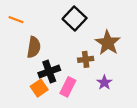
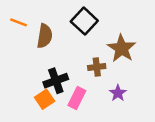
brown semicircle: (34, 47) -> (45, 36), moved

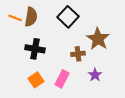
brown semicircle: (45, 36) -> (31, 17), moved
black cross: (56, 81) -> (35, 49), moved, turned 30

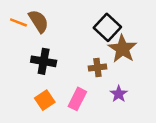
brown semicircle: (31, 17) -> (39, 21), turned -42
black square: (68, 17) -> (107, 27), moved

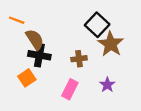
brown semicircle: (39, 21) -> (35, 39), moved
brown cross: (97, 68) -> (79, 59), moved
orange square: (45, 100) -> (27, 78), moved

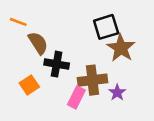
black square: (97, 25) -> (106, 27), turned 30
black cross: (39, 55) -> (57, 64), moved
brown cross: (79, 59) -> (92, 80), moved, size x1.6

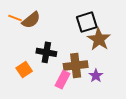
brown semicircle: (38, 43) -> (31, 20), moved, turned 84

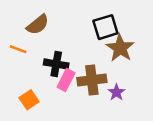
orange line: (15, 18) -> (18, 49), moved
orange square: (24, 70) -> (29, 100), moved
pink rectangle: (62, 80) -> (66, 80), moved

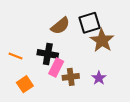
brown semicircle: (38, 25) -> (60, 26), moved
orange line: (18, 49) -> (15, 56), moved
brown cross: (92, 80) -> (71, 77), moved, size x0.7

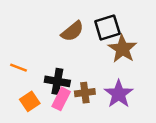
black cross: (48, 54) -> (57, 81), moved
pink rectangle: (56, 68) -> (61, 99), moved
purple star: (99, 78) -> (119, 94), size x1.6

